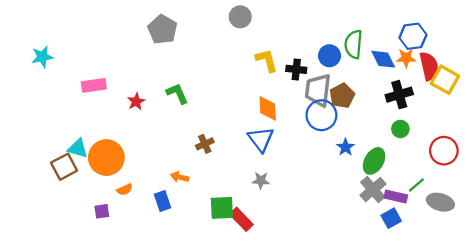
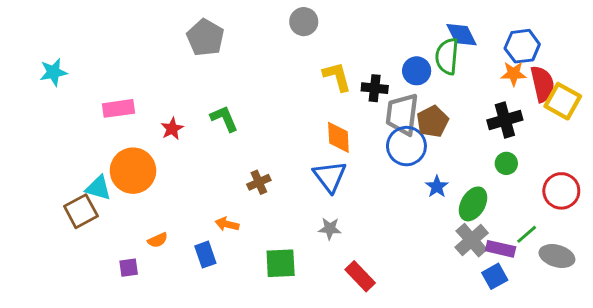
blue diamond: (383, 59) -> (461, 35), moved
orange circle: (106, 158) -> (133, 171), moved
red rectangle: (241, 219) -> (360, 276), moved

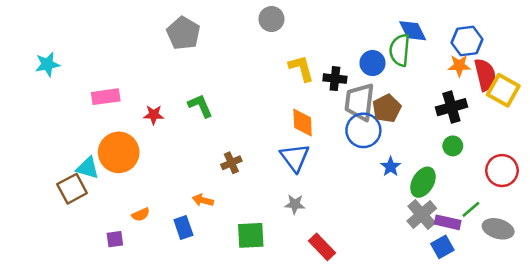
red star: (172, 129) -> (154, 115), turned 30

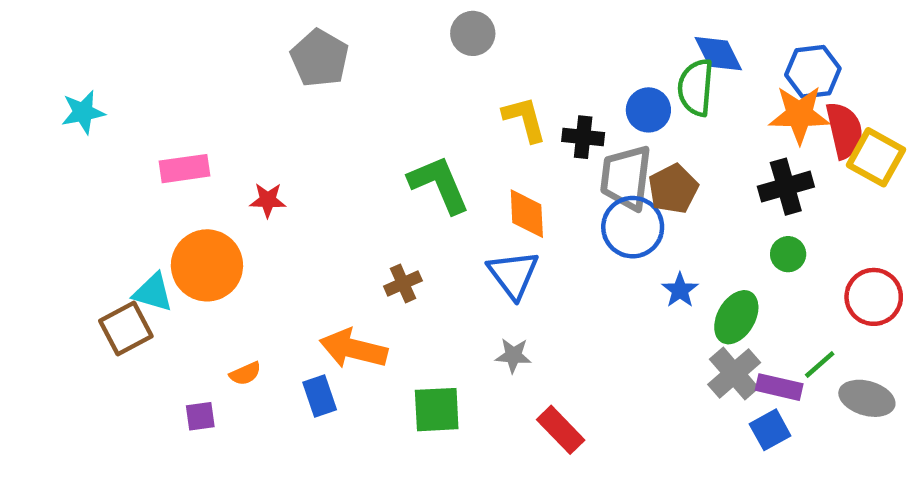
orange star: (459, 66) -> (799, 114), size x1.5
green L-shape: (200, 106) -> (439, 184), moved, size x1.4
orange arrow: (203, 200) -> (353, 349), size x1.8

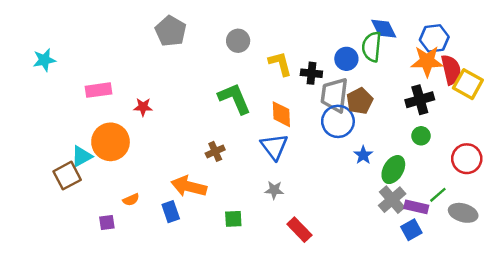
gray circle: (473, 33) -> (238, 41), moved
cyan triangle: (153, 292) -> (82, 156), turned -45
green square: (437, 410) -> (233, 219), size x0.7

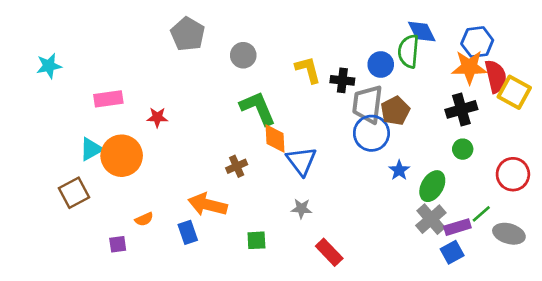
gray circle: (238, 41) -> (243, 55), moved
orange diamond: (281, 114) -> (275, 139), moved
cyan triangle: (82, 156) -> (91, 149), moved
purple rectangle: (416, 207) -> (457, 227), turned -30

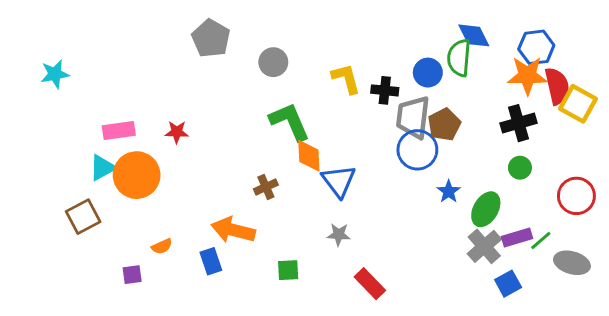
pink rectangle: (108, 99) -> (119, 131), moved
purple rectangle: (457, 227) -> (517, 237), moved

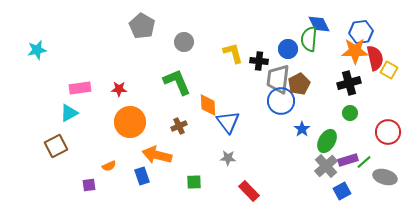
yellow square: (578, 104) -> (389, 70), size x0.7
green L-shape: (290, 122) -> (177, 82), moved
orange circle: (137, 175) -> (130, 122), moved

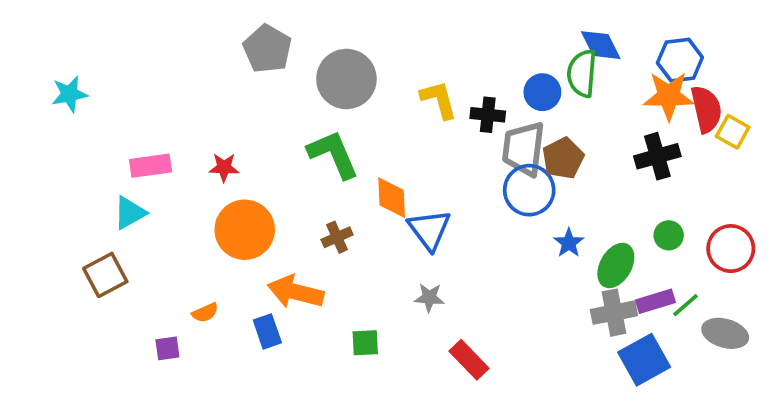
gray circle: (184, 42) -> (346, 79), size x1.6
green circle: (350, 113) -> (669, 235), moved
gray cross: (326, 166) -> (614, 313), turned 30
blue square: (342, 191) -> (644, 360), size x1.5

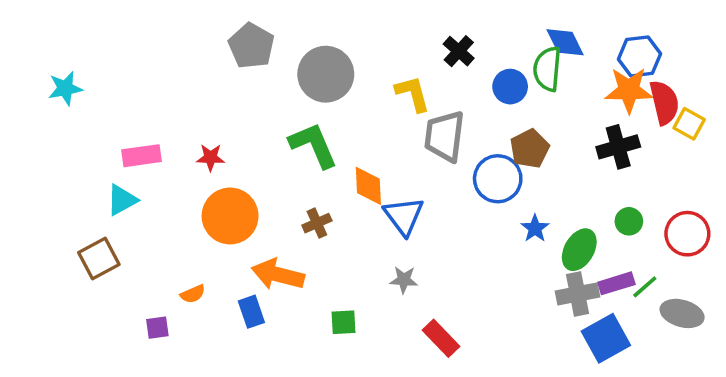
black cross: (488, 115) -> (459, 51), moved, turned 36
gray trapezoid: (524, 149) -> (445, 136), moved

